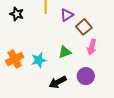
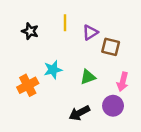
brown square: (84, 27) -> (111, 47), turned -35
pink arrow: (92, 47) -> (123, 82), moved
cyan star: (39, 60) -> (53, 70), moved

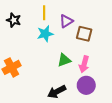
cyan star: (53, 70) -> (45, 34), moved
pink arrow: (123, 82) -> (84, 64), moved

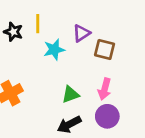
yellow line: (44, 13) -> (38, 24), moved
green triangle: (64, 60) -> (70, 94), moved

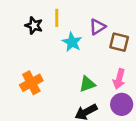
cyan star: (54, 50) -> (72, 42), turned -30

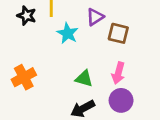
green triangle: (87, 84) -> (84, 79), turned 36

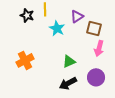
pink arrow: (118, 73) -> (99, 48), moved
green triangle: (84, 79) -> (69, 61), turned -40

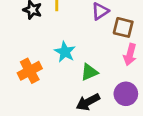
cyan star: (57, 28) -> (65, 52), moved

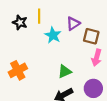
cyan star: (65, 52) -> (53, 35), moved

